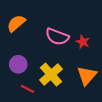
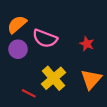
pink semicircle: (57, 37) -> (45, 38), moved
purple circle: (18, 64) -> (18, 49), moved

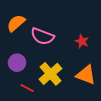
purple circle: (18, 49) -> (17, 63), moved
orange triangle: (91, 79) -> (86, 75), turned -50

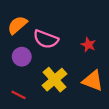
purple circle: (17, 63) -> (22, 57), moved
red line: (27, 88) -> (18, 95), moved

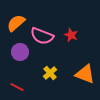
red star: (88, 45) -> (71, 35), moved
yellow cross: (54, 80) -> (50, 73), size x0.6

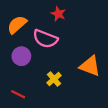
red star: (71, 35) -> (58, 14), moved
orange triangle: (85, 74) -> (90, 66), moved

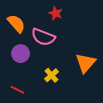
orange semicircle: (17, 25) -> (16, 24), turned 90
orange triangle: (90, 66) -> (86, 63), turned 50

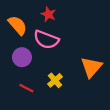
red star: (56, 13) -> (48, 14), moved
red line: (17, 90) -> (26, 88), moved

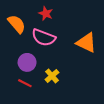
purple circle: (22, 57) -> (27, 62), moved
orange triangle: (91, 67) -> (86, 43), moved, turned -45

